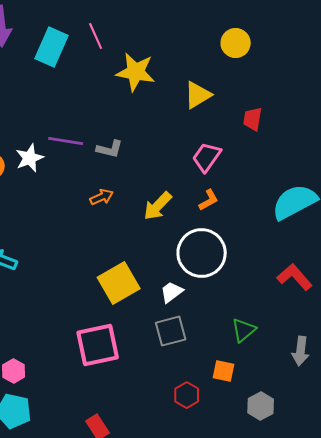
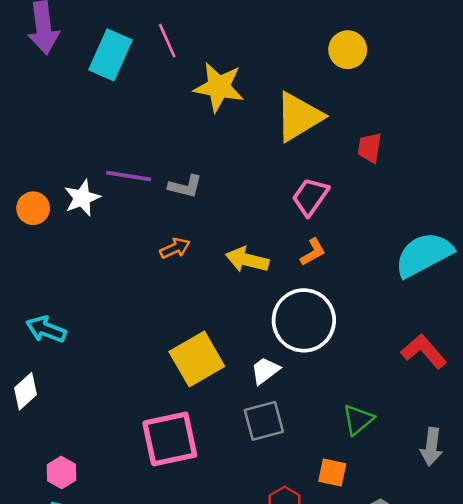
yellow triangle: (198, 95) -> (299, 117), size x1.4
yellow arrow: (158, 206) -> (247, 260), turned 60

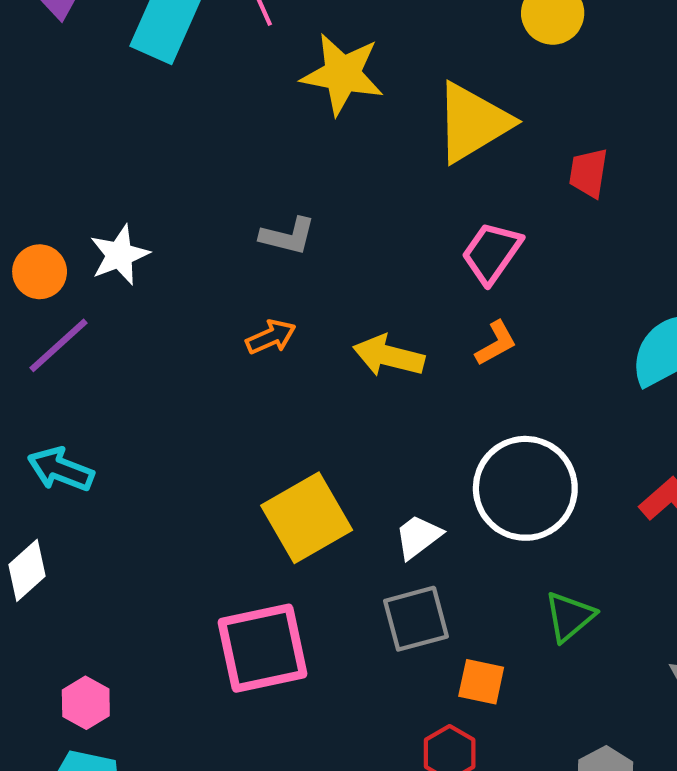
purple line: (129, 176) -> (59, 345), moved, turned -51
white circle: (304, 320) -> (525, 488), moved
orange square: (332, 473) -> (481, 682), moved

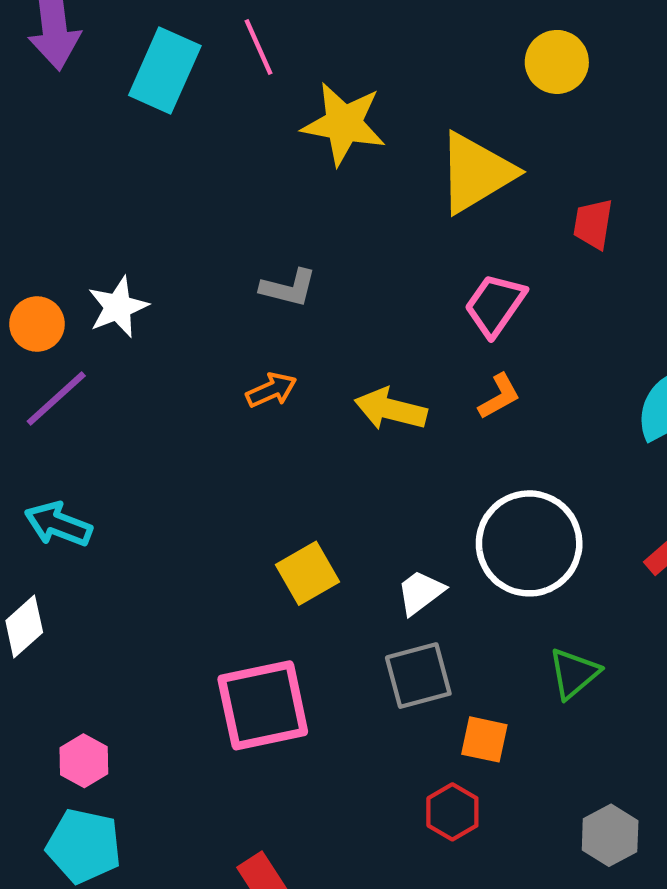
yellow square: (307, 518) -> (308, 573), size x0.7

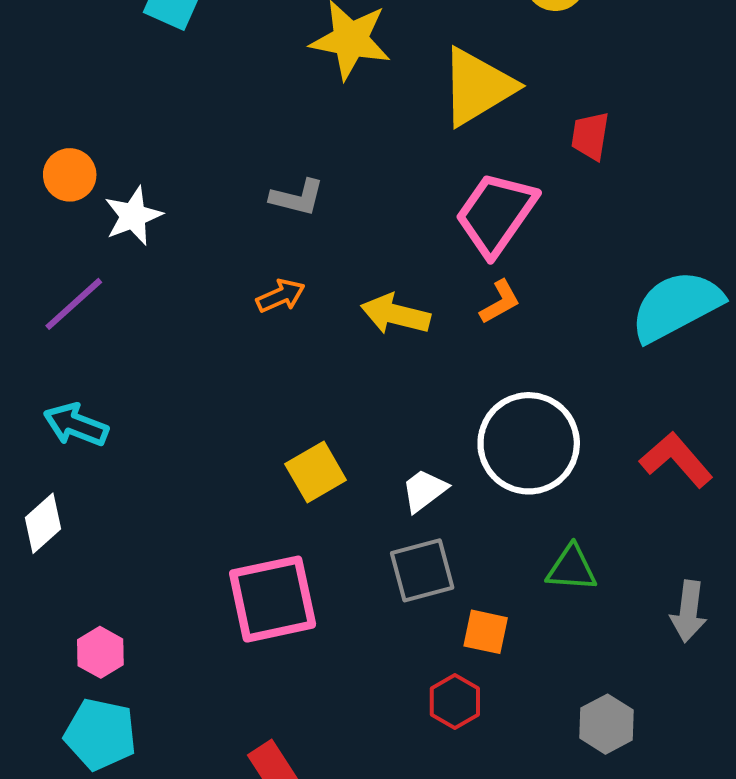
pink trapezoid: (495, 305) -> (496, 214), size x1.4
orange circle: (37, 324) -> (70, 175), moved
green triangle: (574, 673) -> (572, 568), turned 44

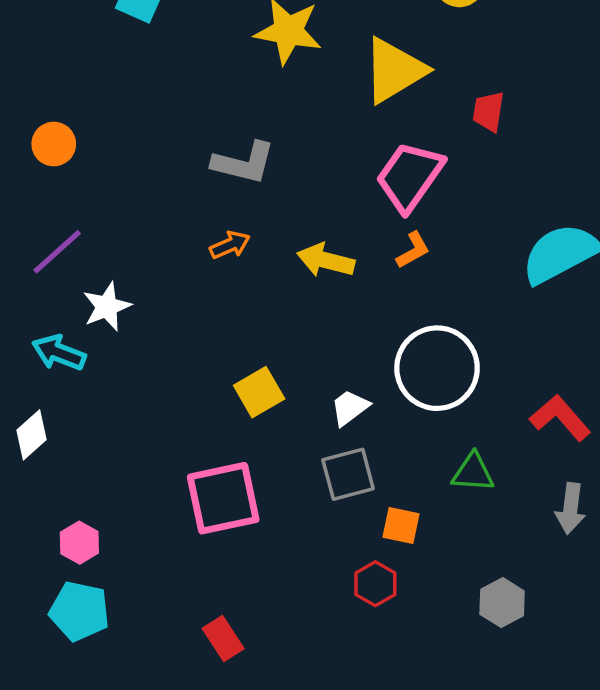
gray L-shape: (297, 197) -> (244, 163), size x1.4
white star: (133, 216) -> (107, 307), moved
red L-shape: (676, 460) -> (560, 418), moved

